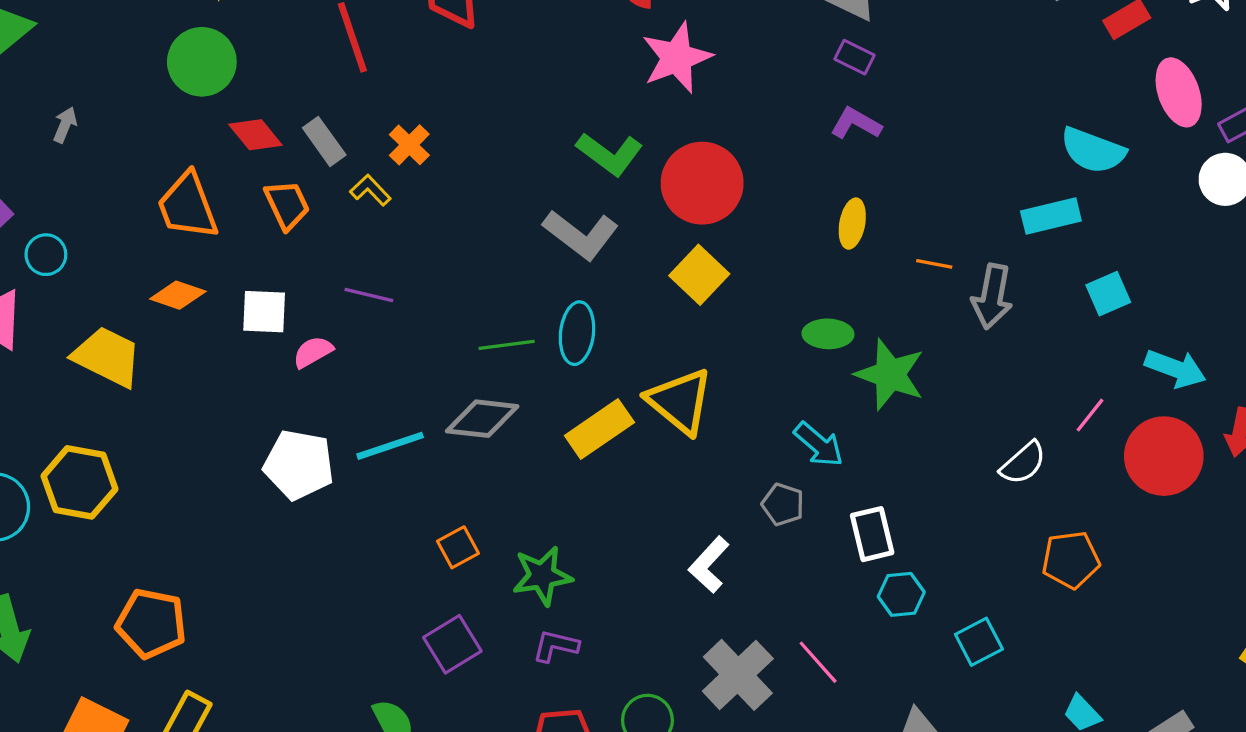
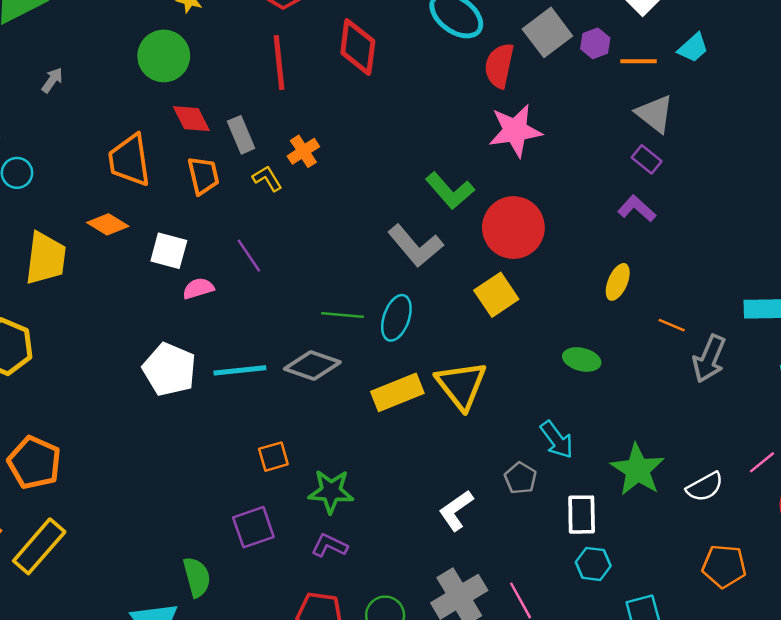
purple line: (369, 295) -> (249, 256), turned 30
yellow trapezoid: (107, 357) -> (46, 258), turned 58
green star: (890, 374) -> (638, 470), moved

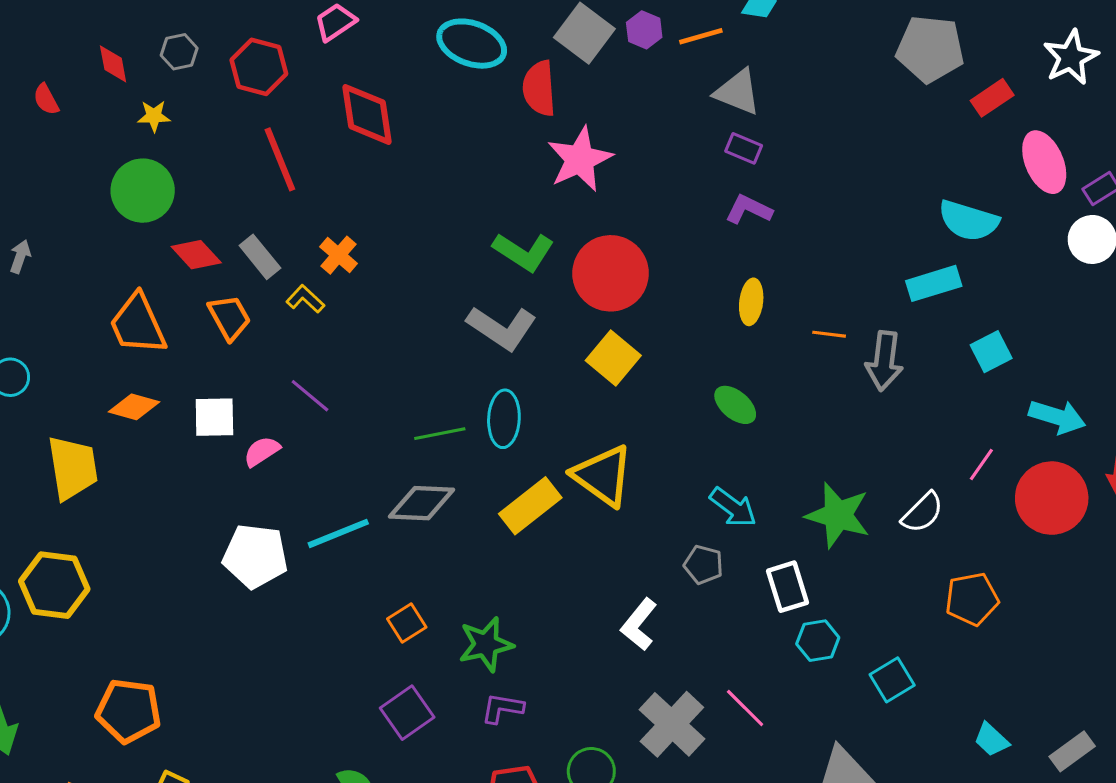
green ellipse: (582, 359) -> (735, 405), turned 42

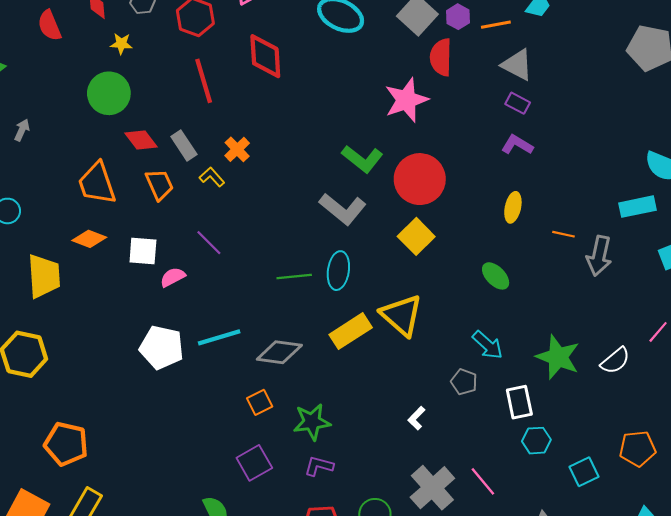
red semicircle: (539, 88) -> (441, 57), moved
red semicircle: (46, 99) -> (49, 25), size x1.4
gray diamond: (422, 503) -> (279, 352), moved
orange pentagon: (972, 599) -> (638, 449), moved
white L-shape: (639, 624) -> (416, 418), size x0.7

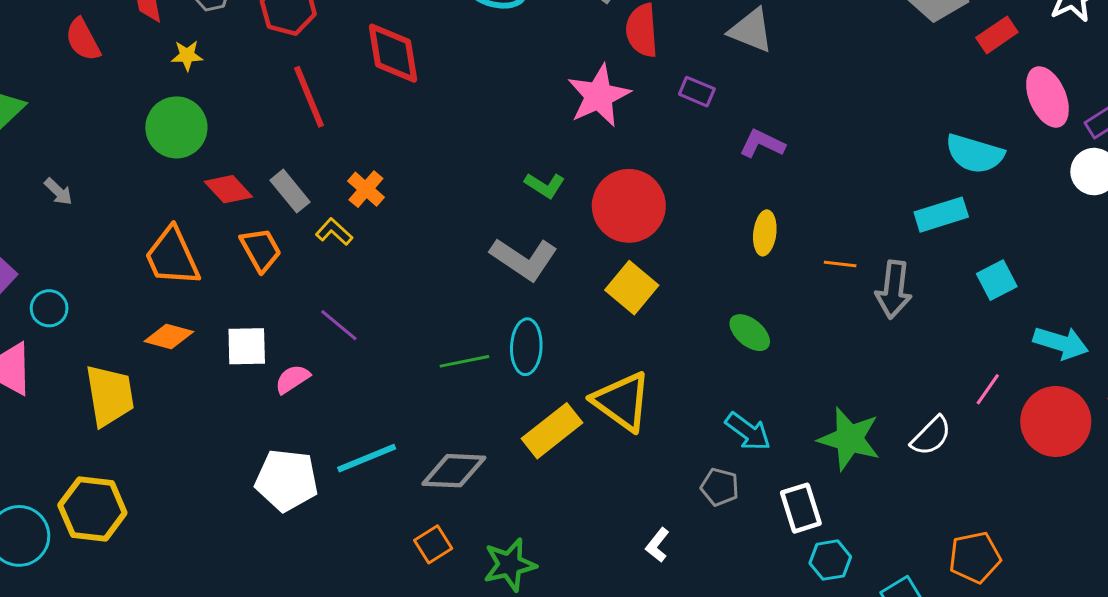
purple rectangle: (518, 103) -> (697, 92), moved
gray arrow: (22, 130) -> (58, 192), turned 115
green L-shape: (362, 159) -> (545, 185), size x0.7

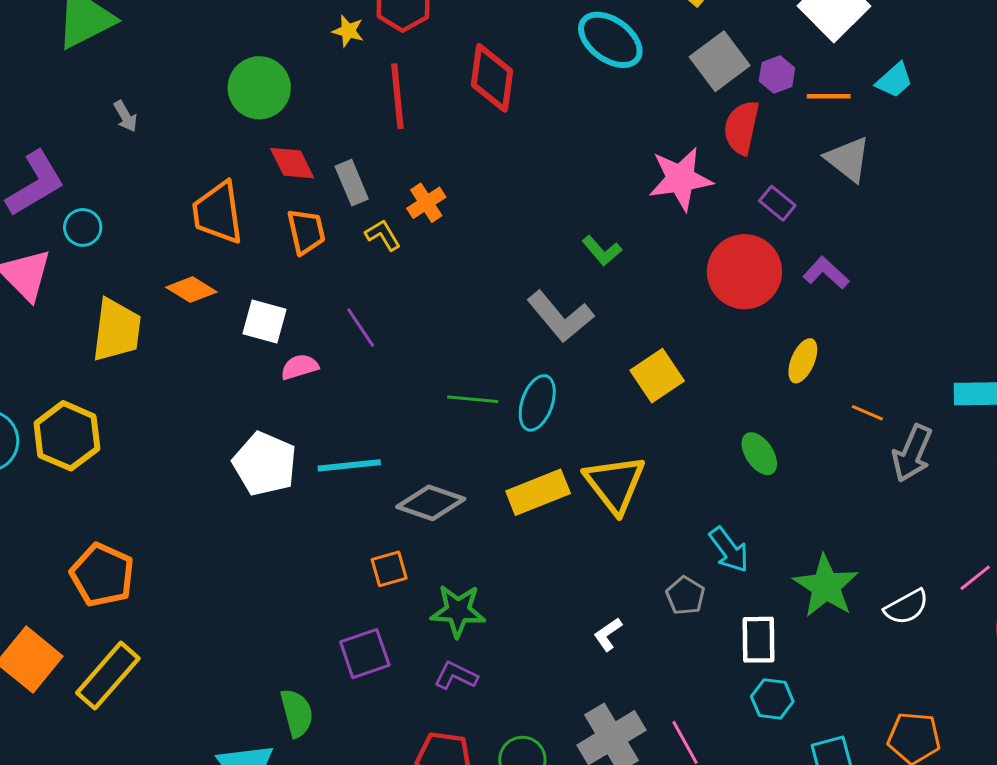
yellow star: (187, 55) -> (348, 31), moved
red circle: (629, 206) -> (744, 272), moved

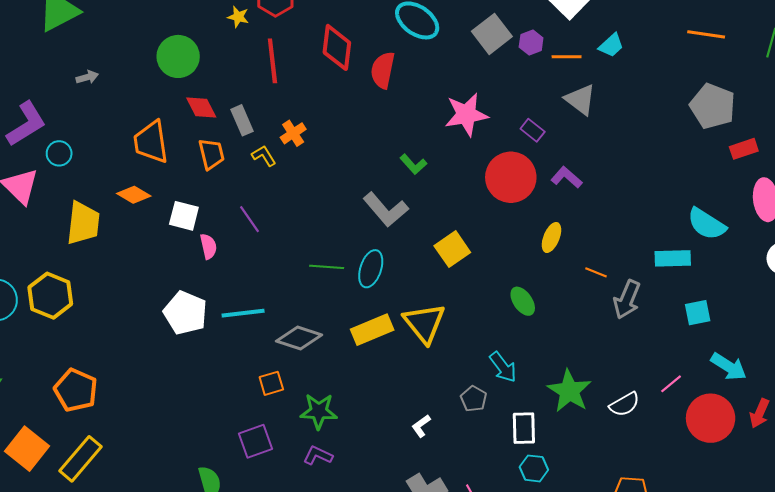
gray arrow: (125, 116) -> (87, 77), turned -75
red semicircle: (741, 128) -> (383, 70), moved
pink semicircle: (300, 367) -> (208, 246), turned 95

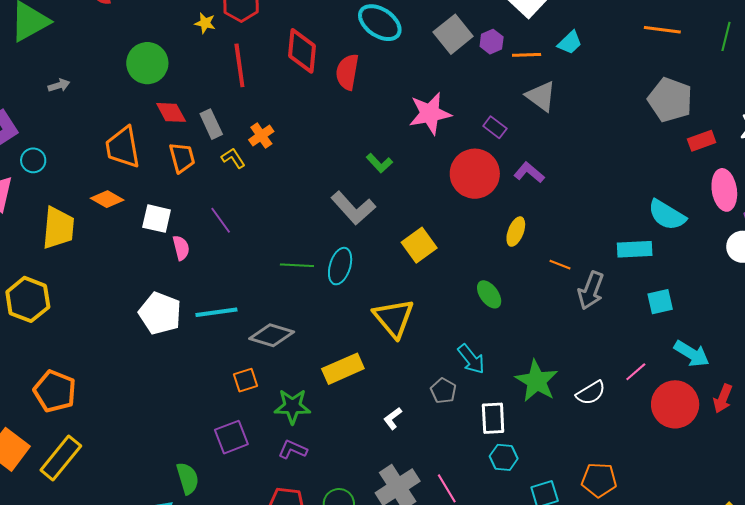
yellow rectangle: (372, 330) -> (343, 369), moved

